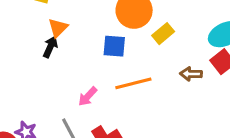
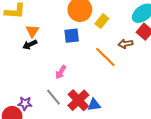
black arrow: (50, 47) -> (30, 45), turned -128
orange line: (133, 83) -> (105, 57), moved, turned 70

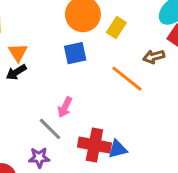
gray line: (54, 97) -> (50, 129), moved
red cross: (78, 100) -> (94, 145), turned -30
purple star: (25, 103) -> (39, 158), moved

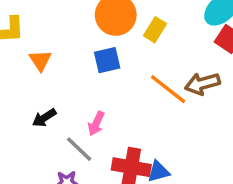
brown arrow: (154, 57) -> (202, 84), moved, size x1.4
black arrow: (16, 72) -> (44, 118), moved

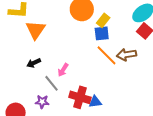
orange triangle: (40, 60) -> (36, 30), size x1.5
blue square: (107, 60) -> (102, 33), moved

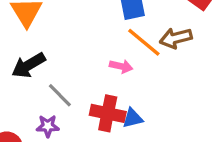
black arrow: (34, 63) -> (28, 65), size x1.5
pink arrow: (63, 70) -> (121, 66), moved, turned -104

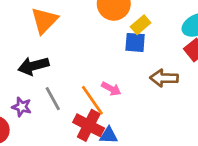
orange line: (144, 42) -> (92, 100), moved
purple star: (48, 126) -> (22, 107), moved

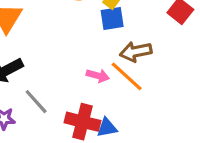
brown arrow: (164, 78) -> (136, 52), moved
orange line: (92, 100) -> (127, 76), moved

